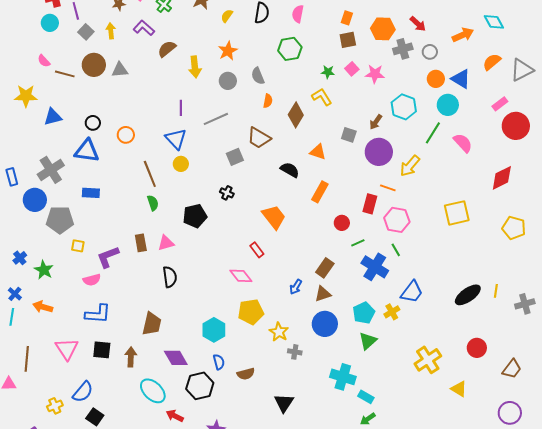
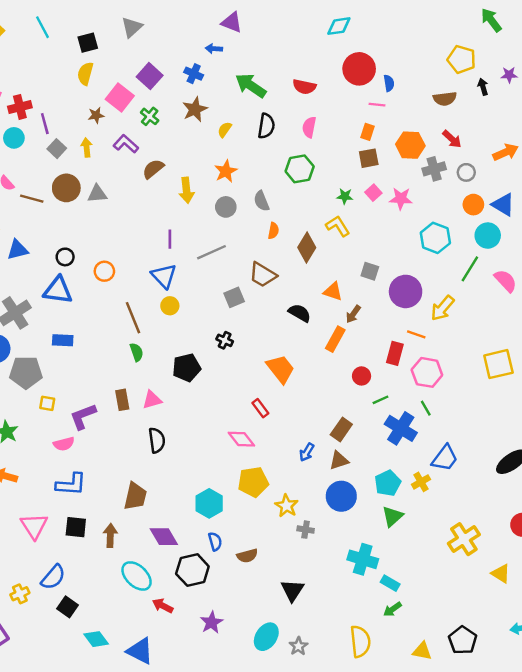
brown arrow: (376, 122) -> (353, 314), moved

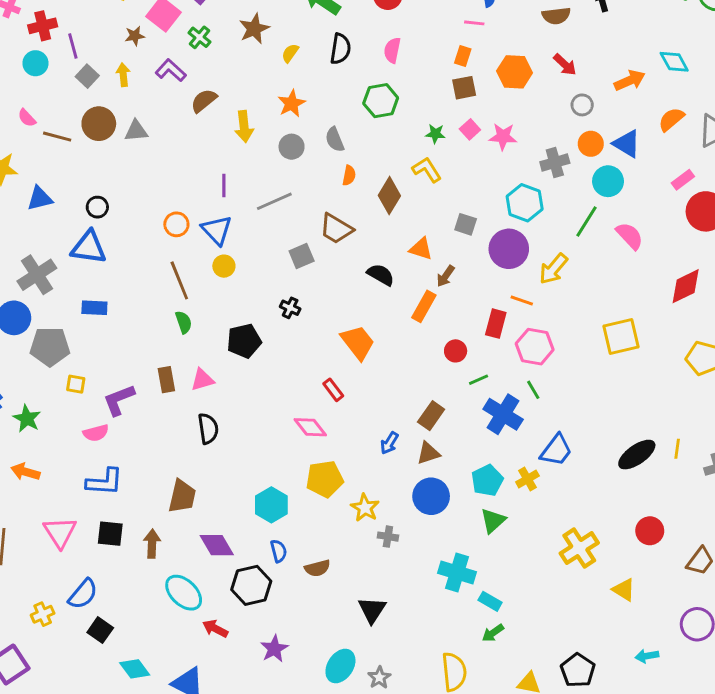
gray cross: (434, 169) -> (555, 162), moved
cyan hexagon: (435, 238) -> (525, 203), moved
orange circle: (104, 271) -> (176, 224), moved

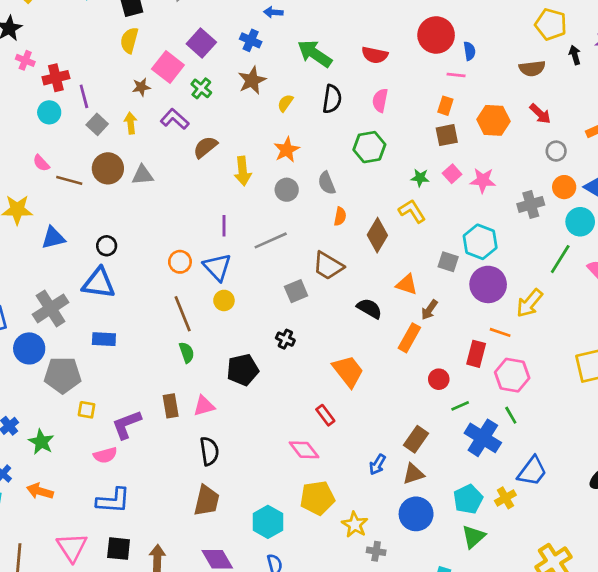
cyan hexagon: (525, 203) -> (480, 242), moved
brown trapezoid: (182, 496) -> (207, 501), moved

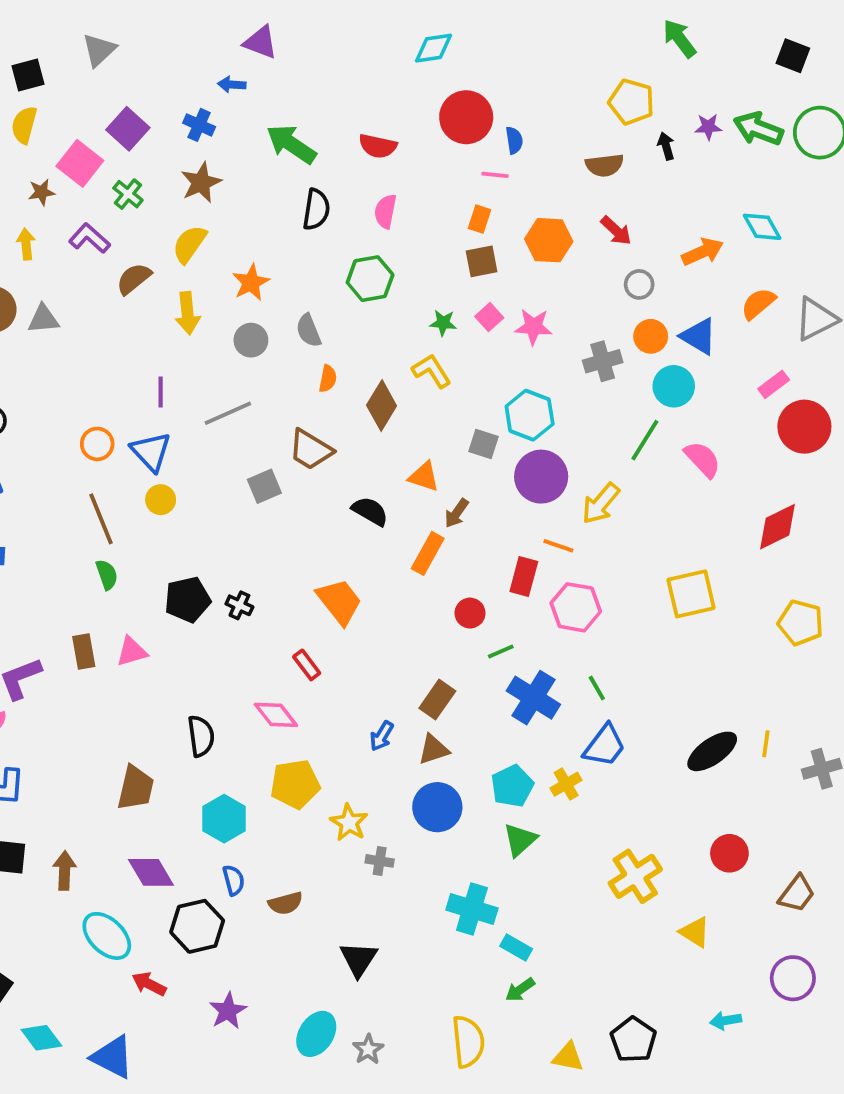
yellow semicircle: (285, 103) -> (189, 244), moved, size x1.5
black cross: (285, 339) -> (239, 605), moved
green line: (511, 415) -> (597, 688), moved
black semicircle: (209, 451) -> (201, 736), moved

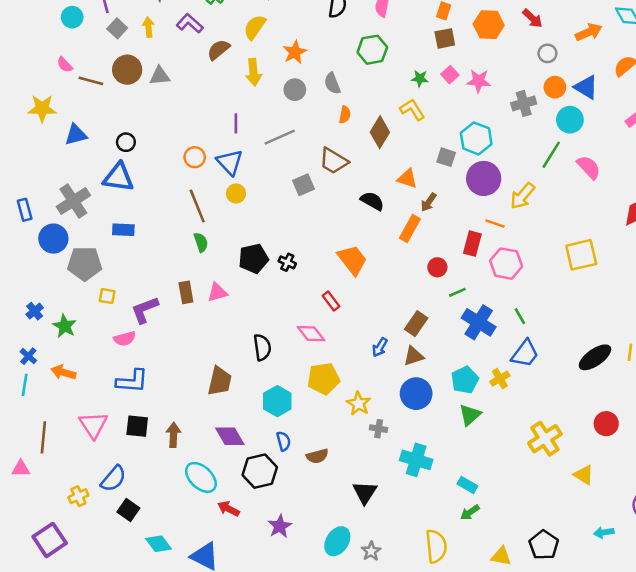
cyan cross: (472, 909) -> (416, 460), moved

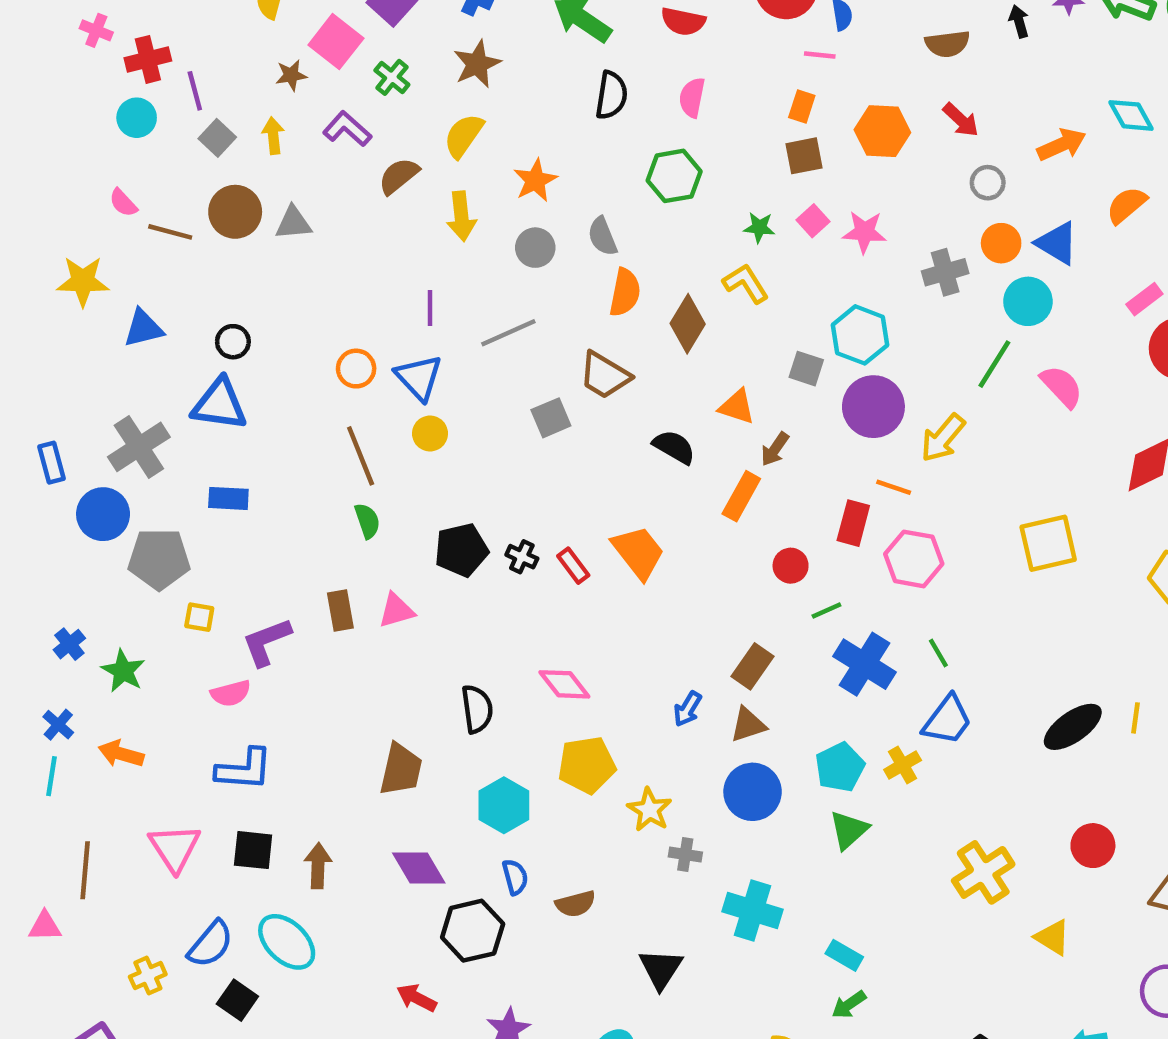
orange semicircle: (345, 115) -> (625, 292), size x1.5
red rectangle: (331, 301) -> (573, 566), moved
cyan ellipse: (201, 477) -> (287, 942), moved

